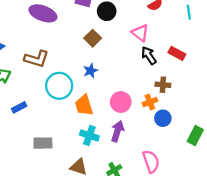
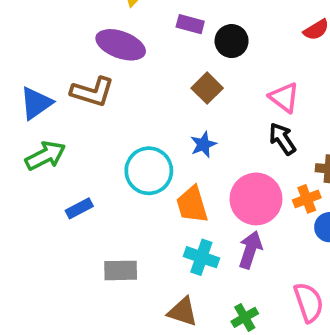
pink triangle: (140, 33) -> (284, 97), moved
black arrow: (149, 56) -> (282, 139), moved
brown L-shape: (36, 59) -> (92, 92), moved
pink circle: (121, 102) -> (256, 199), size x1.4

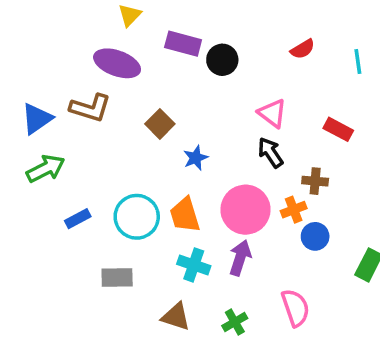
purple rectangle: (190, 24) -> (183, 44), size x1.4
brown square: (207, 88) -> (160, 124), moved
cyan circle: (149, 171) -> (137, 217), moved

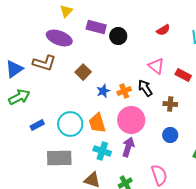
pink triangle: (272, 113) -> (156, 66), moved
orange cross: (294, 210) -> (124, 91), moved
gray rectangle: (117, 277) -> (59, 158), size x1.4

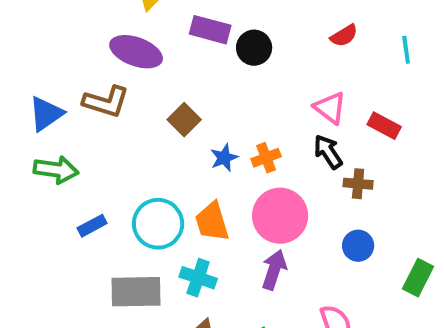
black arrow: (145, 88) -> (328, 152), moved
green arrow: (19, 97) -> (56, 170), turned 35
cyan cross: (102, 151) -> (198, 278), moved

